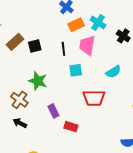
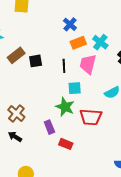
green star: (38, 81) -> (65, 107), moved

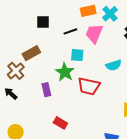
brown rectangle: (16, 55) -> (31, 53), moved
black line: (64, 66) -> (70, 31), turned 64
red rectangle: (66, 144) -> (60, 123), moved

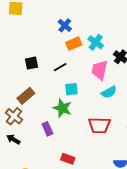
pink trapezoid: (94, 33) -> (100, 70), moved
red trapezoid: (89, 86) -> (99, 125), moved

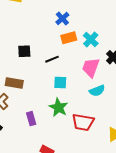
brown rectangle: (26, 96) -> (14, 83), turned 42
green star: (62, 108) -> (58, 107), moved

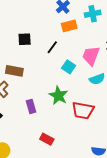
cyan cross: (91, 39) -> (93, 14), moved, turned 35
black line: (52, 59) -> (52, 47), turned -32
cyan square: (60, 82) -> (69, 67), moved, turned 32

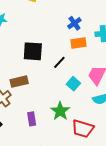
black square: (25, 39) -> (33, 51), size x1.5
brown rectangle: (14, 71) -> (19, 82), turned -30

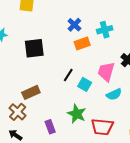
black square: (33, 51) -> (34, 48), moved
black line: (59, 62) -> (68, 75), moved

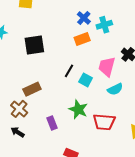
blue cross: (74, 25) -> (84, 18), moved

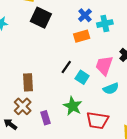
black square: (34, 45) -> (41, 18), moved, turned 30
brown rectangle: (32, 89) -> (28, 82), turned -72
brown cross: (19, 109) -> (23, 106), moved

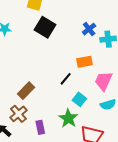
orange rectangle: (82, 36) -> (84, 62), moved
cyan square: (82, 77) -> (79, 99), moved
brown rectangle: (28, 82) -> (26, 91), turned 42

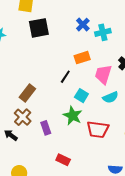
black square: (45, 27) -> (39, 28), turned -35

